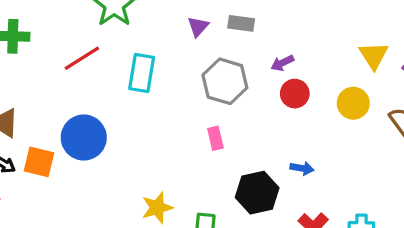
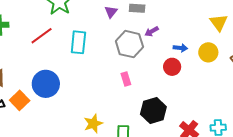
purple arrow: (282, 63) -> (152, 31), moved
red circle: (295, 94) -> (172, 67), moved
orange square: (39, 162) -> (20, 100), turned 36
blue arrow: (302, 168) -> (180, 48), moved

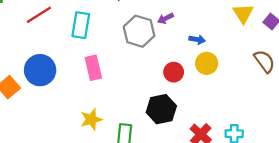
yellow circle: (208, 52) -> (207, 63), moved
red circle: (172, 67) -> (174, 72), moved
pink rectangle: (126, 79) -> (93, 68), moved, size x1.5

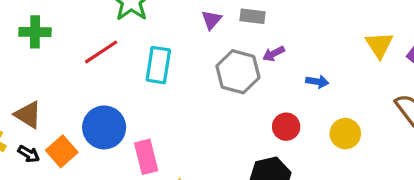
yellow circle: (207, 63) -> (345, 134), moved
pink rectangle: (93, 68) -> (146, 157), moved

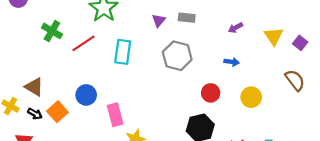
green cross: (35, 32) -> (52, 31), moved, turned 30
purple arrow: (274, 54) -> (235, 28), moved
blue circle: (104, 127) -> (86, 95), size x0.7

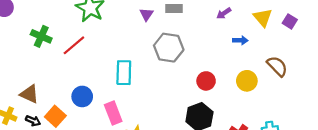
cyan rectangle: (123, 52) -> (124, 73), moved
blue arrow: (232, 62) -> (240, 40), moved
brown semicircle: (295, 80) -> (277, 66), moved

